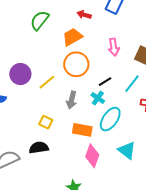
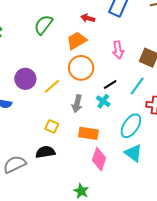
cyan ellipse: (110, 119) -> (131, 126), moved

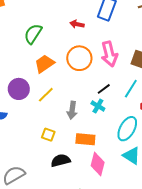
orange trapezoid: (77, 41) -> (44, 64), moved
pink arrow: (118, 50) -> (109, 54), size x1.4
orange circle: (81, 68) -> (79, 58), moved
black semicircle: (45, 152) -> (61, 160), moved

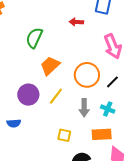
orange circle: (79, 58) -> (87, 75), moved
cyan cross: (98, 106) -> (108, 109), moved

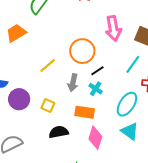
orange trapezoid: (50, 66) -> (16, 33), moved
black line: (112, 82) -> (97, 71), moved
purple circle: (28, 95) -> (19, 99), moved

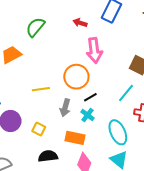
pink arrow: (113, 28) -> (94, 50), moved
yellow line: (48, 65) -> (41, 89), turned 30
cyan ellipse: (127, 104) -> (118, 132), turned -60

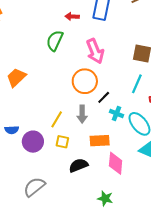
red arrow: (80, 23) -> (72, 16), moved
green semicircle: (35, 27) -> (55, 41), moved
yellow line: (41, 89) -> (57, 119), moved, turned -36
cyan cross: (87, 115) -> (116, 113), moved

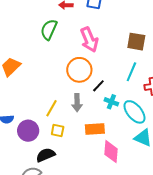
black semicircle: (78, 165) -> (46, 155), moved

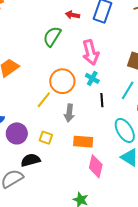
orange circle: (79, 70) -> (62, 81), moved
black line: (98, 86) -> (102, 100), moved, turned -56
cyan cross: (111, 102) -> (92, 78), moved
yellow line: (52, 108) -> (44, 100), moved

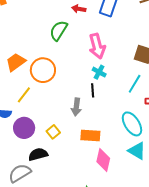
orange circle: (62, 81) -> (43, 70), moved
yellow line: (44, 100) -> (24, 95), moved
black line: (102, 100) -> (93, 90), moved
yellow square: (46, 138) -> (53, 132), turned 32

